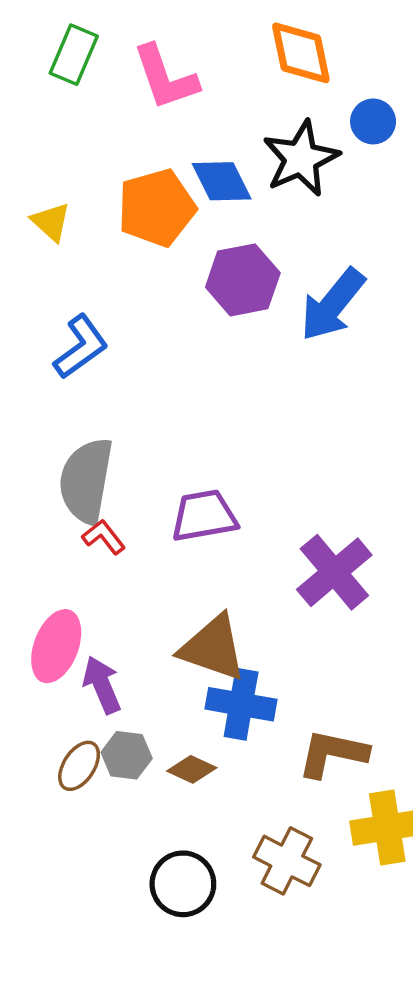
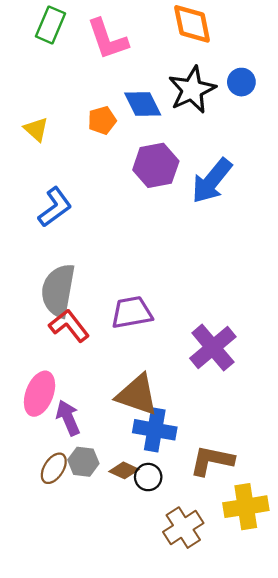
blue circle: (373, 121) -> (241, 82), moved
orange pentagon: (157, 208) -> (102, 120), size x0.6
red L-shape: (104, 537) -> (69, 326), size x1.5
brown cross: (287, 861) -> (183, 528), turned 30
black circle: (183, 884) -> (148, 477), moved, size x0.7

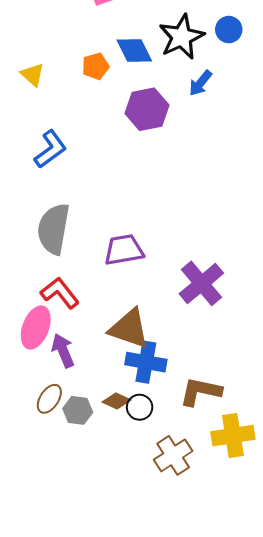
blue arrow: (212, 181) -> (200, 83), moved, size x0.6
red L-shape: (69, 326) -> (60, 293), moved
gray hexagon: (83, 462) -> (78, 410), moved

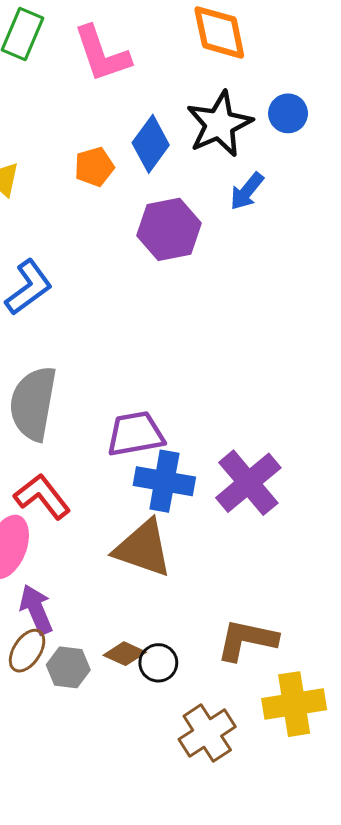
blue diamond: (134, 51) -> (151, 144), turned 63
purple arrow: (63, 351) -> (36, 609), moved
blue cross: (146, 362) -> (164, 481), moved

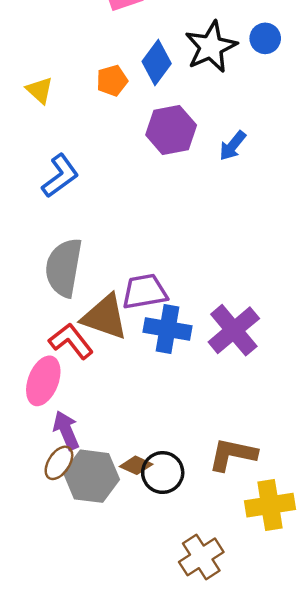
blue arrow: (247, 191) -> (233, 146), moved
brown triangle: (143, 548) -> (105, 317), moved
black circle: (158, 663) -> (163, 473), size x1.4
gray hexagon: (68, 667) -> (92, 476), size x1.6
brown cross: (207, 733) -> (201, 557), moved

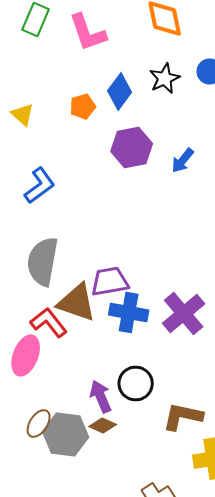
black star: (211, 47) -> (165, 78), size x0.7
purple arrow: (66, 430) -> (101, 396), moved
black circle: (163, 473) -> (136, 384), moved

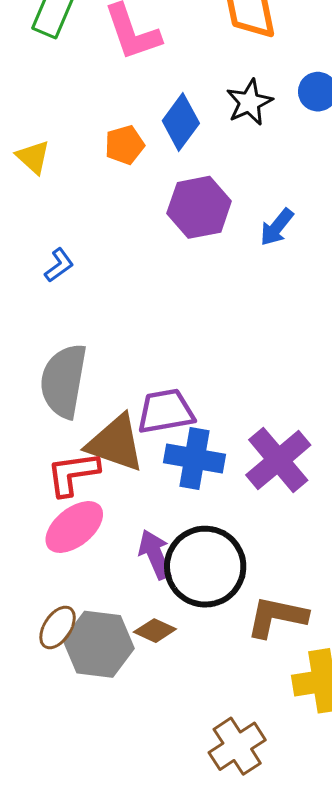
blue L-shape: (40, 186) -> (59, 265), size x0.6
red L-shape: (49, 322) -> (73, 474), turned -60
pink ellipse: (26, 356) -> (74, 527), moved, turned 30
black circle: (136, 384) -> (205, 567), size x1.5
purple arrow: (101, 396) -> (155, 554), moved

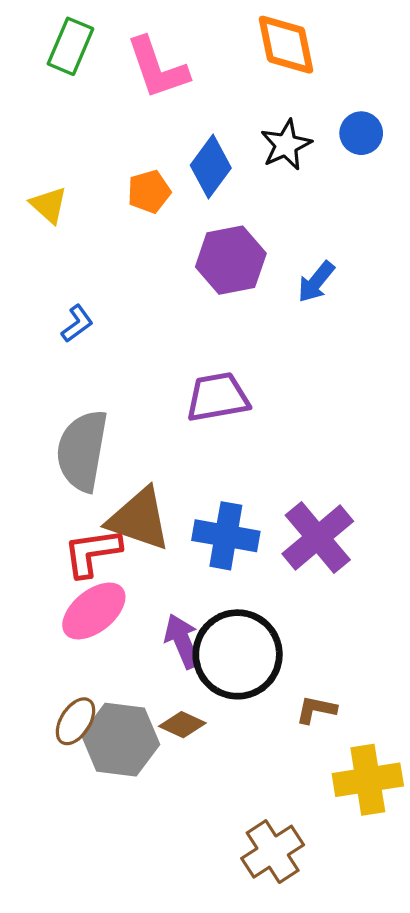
purple trapezoid: (166, 411) -> (217, 397), moved
brown L-shape: (277, 617) -> (316, 710), size x0.6

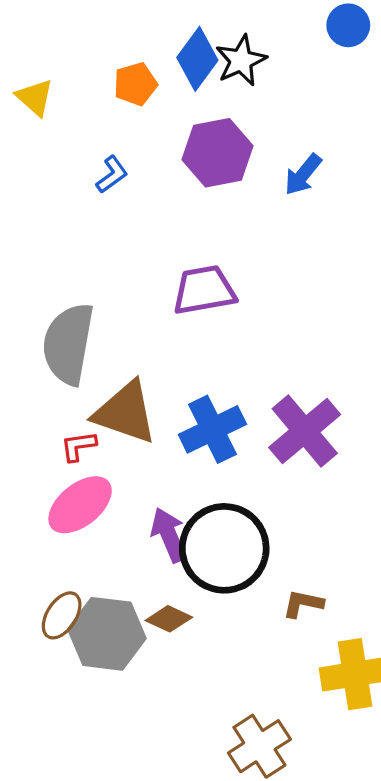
black star: (286, 145) -> (241, 61), moved
blue L-shape: (77, 324) -> (112, 175), moved
blue cross: (226, 536) -> (212, 429), turned -36
red L-shape: (92, 553) -> (78, 446), size x0.6

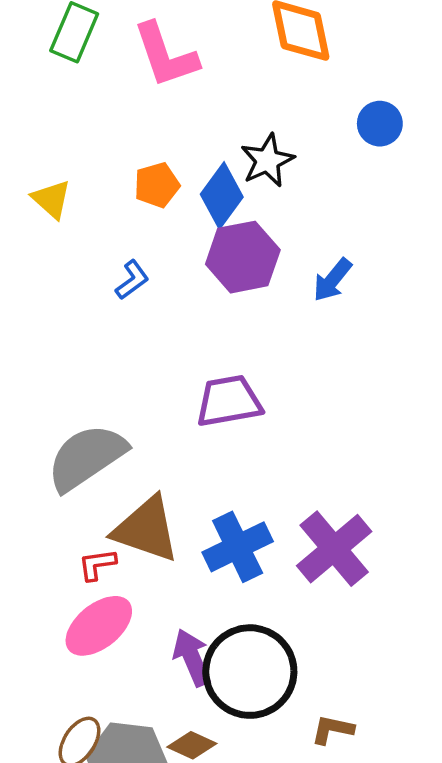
blue diamond: (197, 59) -> (222, 196), moved
gray semicircle: (68, 344) -> (87, 457), turned 46

